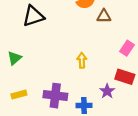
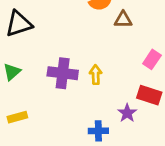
black triangle: (33, 16) -> (19, 24), moved
purple cross: (55, 96) -> (63, 73), moved

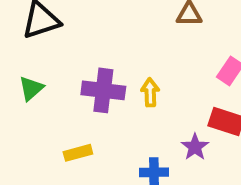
yellow rectangle: (17, 117) -> (78, 153), moved

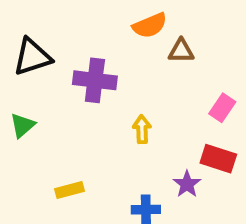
purple cross: (103, 90) -> (95, 80), moved

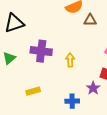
purple cross: (95, 80) -> (41, 51), moved

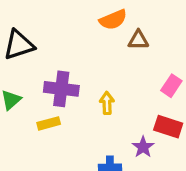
yellow rectangle: (33, 91) -> (49, 123), moved

